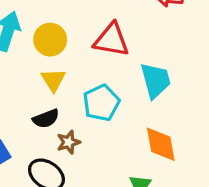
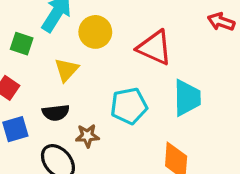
yellow triangle: (53, 80) -> (66, 70), moved
black semicircle: (46, 119) -> (56, 113), moved

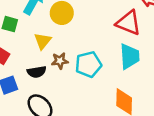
red triangle: (155, 48) -> (128, 23), moved
brown star: (87, 136) -> (60, 61), moved

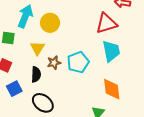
red triangle: (128, 23) -> (106, 23), turned -30
black semicircle: (37, 72) -> (36, 74), turned -70

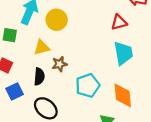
red triangle: (106, 23) -> (119, 22), size x0.7
yellow triangle: (37, 48) -> (42, 47), turned 42
cyan pentagon: (78, 62) -> (88, 86), moved

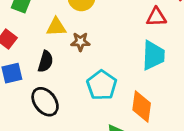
brown star: (60, 64) -> (80, 42), moved
cyan pentagon: (88, 86) -> (102, 85), turned -30

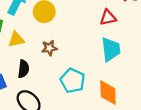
yellow triangle: (56, 27) -> (16, 39), moved

